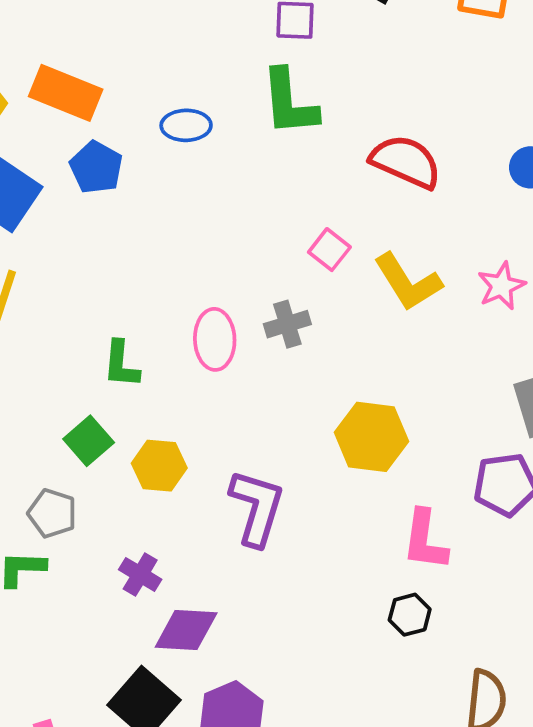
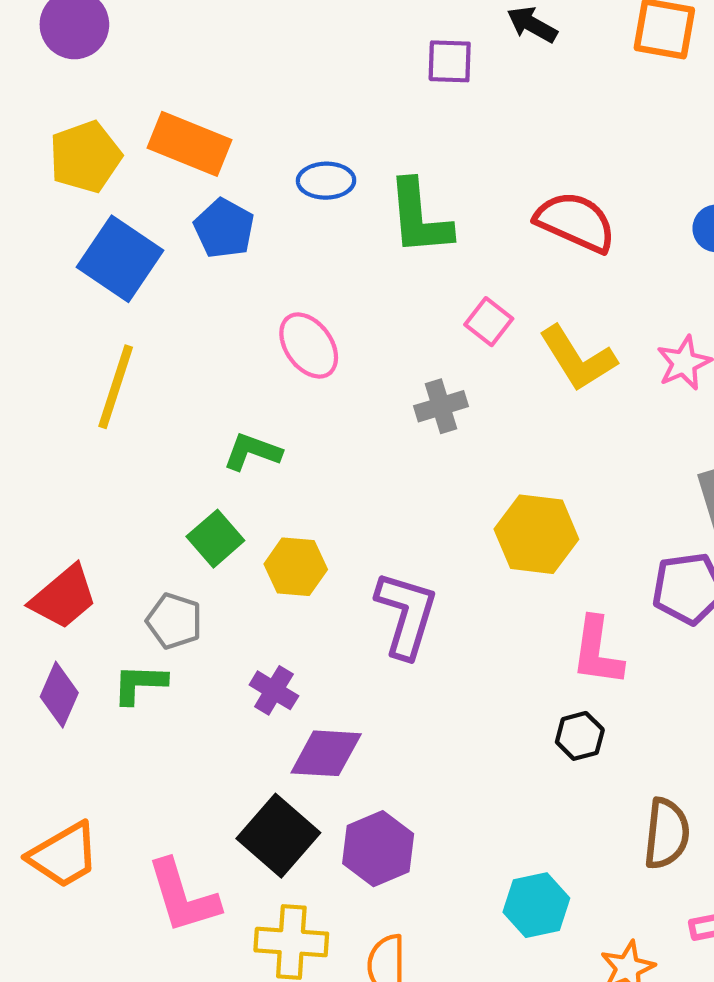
green L-shape: (289, 102) -> (419, 218), moved
pink ellipse: (215, 339) -> (309, 346), moved, turned -34
green L-shape: (121, 364) -> (252, 452), turned 105

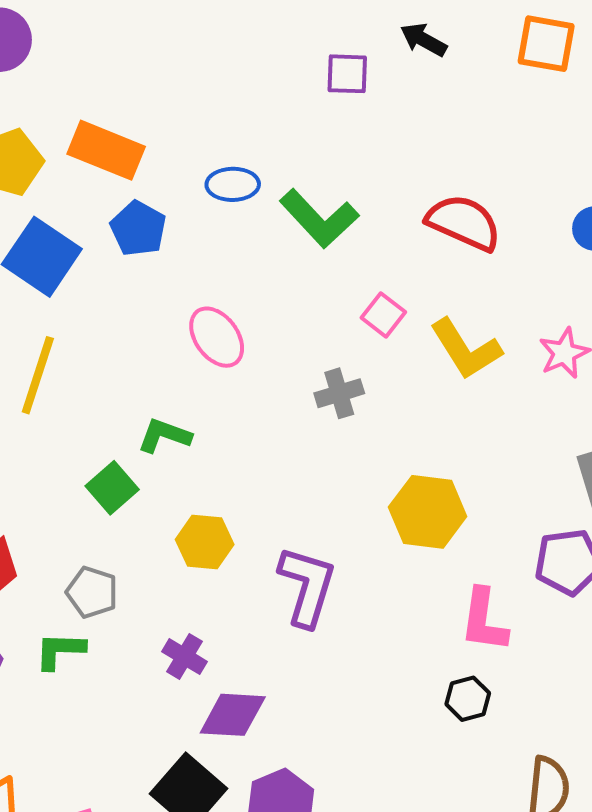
green L-shape: (419, 218) -> (319, 219), turned -38
green square: (215, 539) -> (112, 488), moved

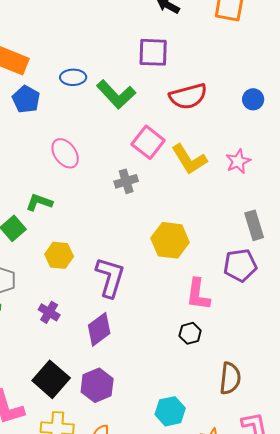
purple square: (347, 74) -> (153, 52), moved, size x1.4
red semicircle: (464, 223) -> (188, 96), turned 141
pink square: (383, 315) -> (148, 142), size x1.5
purple diamond: (233, 715) -> (99, 329), moved, turned -40

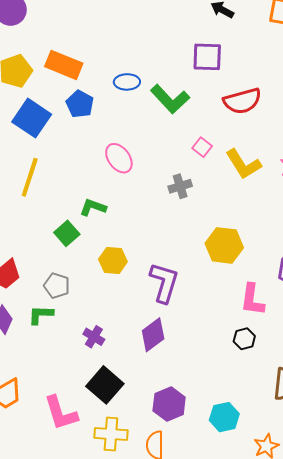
pink square: (148, 142) -> (202, 147), size x0.6
purple cross: (49, 312) -> (94, 337), moved
purple hexagon: (97, 385) -> (169, 404), moved

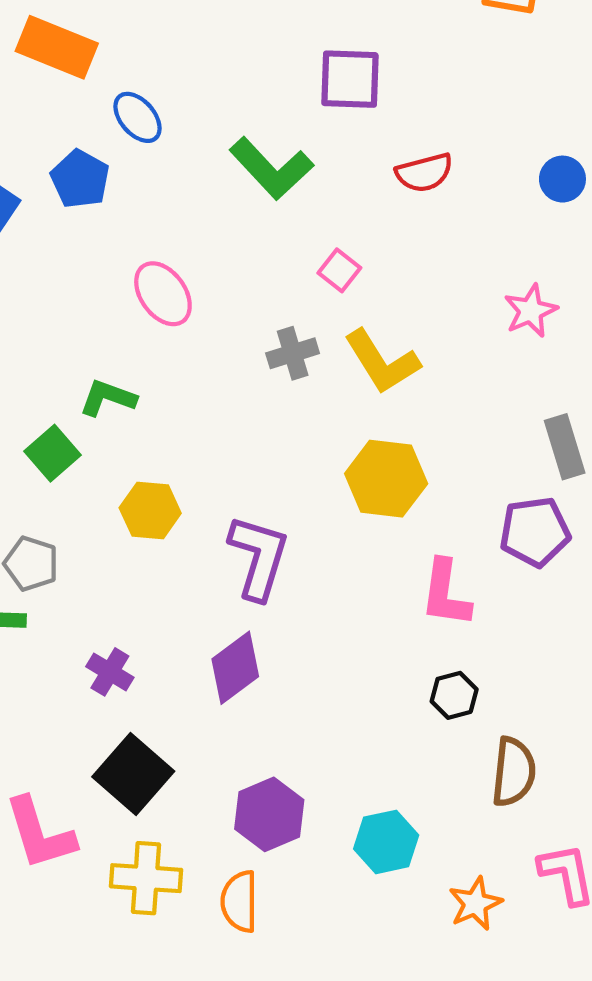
orange rectangle: (64, 65) -> (57, 47), moved
blue ellipse: (127, 82) -> (137, 117), moved, turned 50
red semicircle: (242, 101) -> (424, 173), size x0.7
yellow L-shape: (243, 164) -> (382, 362), moved
black hexagon: (244, 339) -> (454, 695), moved

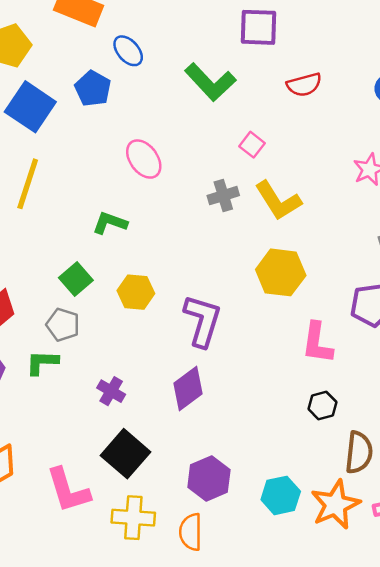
green square: (52, 453) -> (76, 279), moved
orange star: (475, 904) -> (335, 505), moved, size x1.5

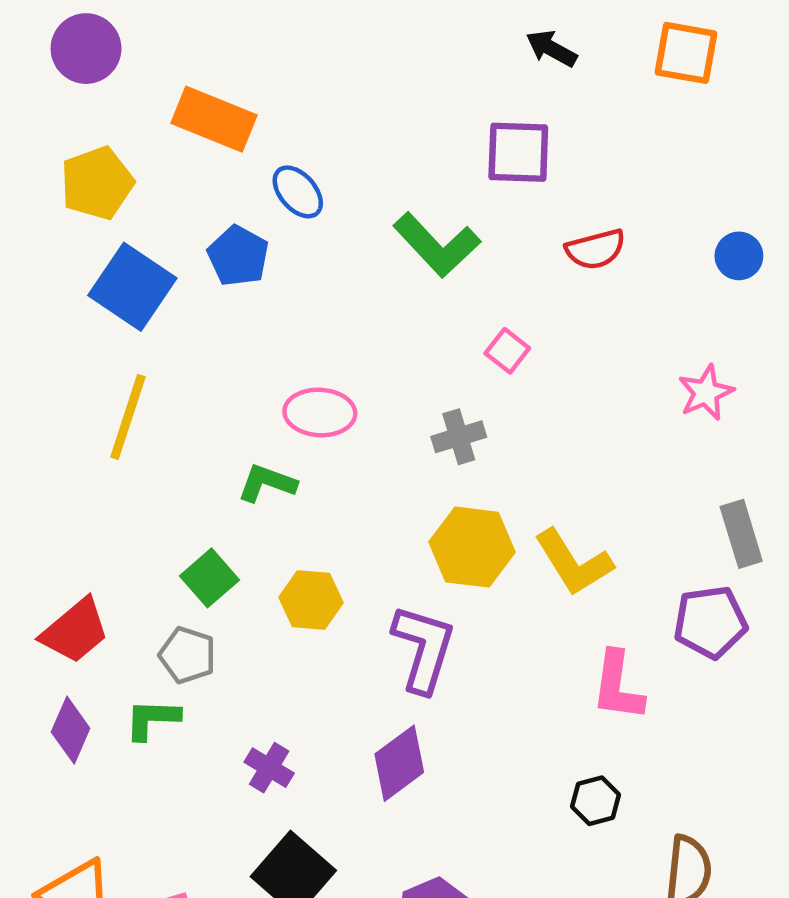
pink ellipse: (144, 159) -> (320, 412), moved, turned -51
yellow L-shape: (278, 201) -> (574, 562), moved
yellow hexagon: (281, 272) -> (472, 547), moved
black hexagon: (322, 405) -> (596, 801), moved

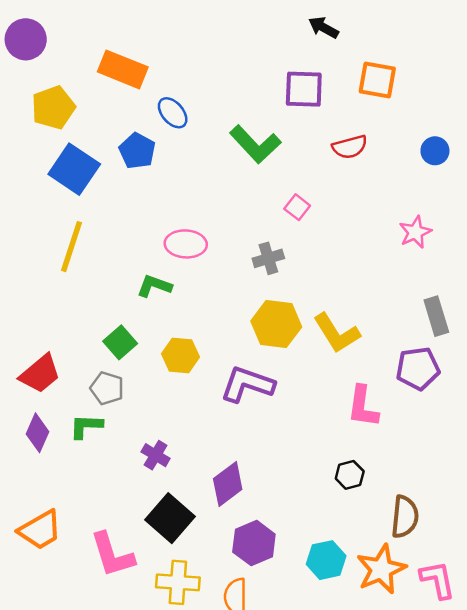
purple circle: (86, 49) -> (26, 39), moved
orange square: (686, 53) -> (377, 80), moved
purple L-shape: (424, 649) -> (247, 384), turned -88
purple diamond: (399, 763) -> (228, 484), moved

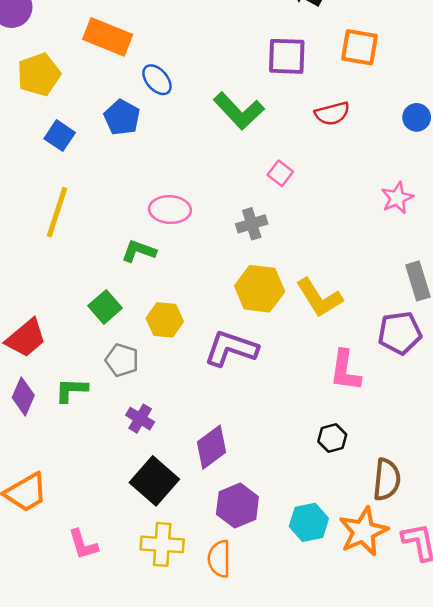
blue square: (74, 169) -> (60, 136), size x0.6
gray pentagon: (107, 388) -> (122, 360), moved
pink L-shape: (112, 555) -> (83, 544), moved, size x0.7

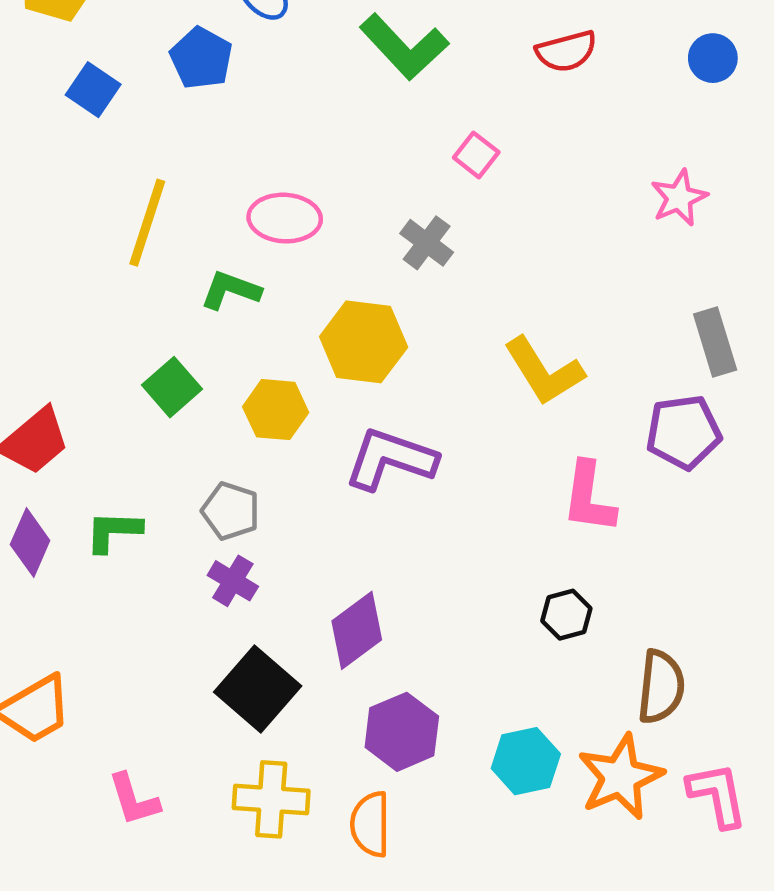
yellow line: (57, 212) -> (147, 223), moved
gray cross: (252, 224) -> (427, 243), turned -36
yellow hexagon: (260, 289) -> (364, 342), moved
gray pentagon: (122, 360) -> (231, 511), moved

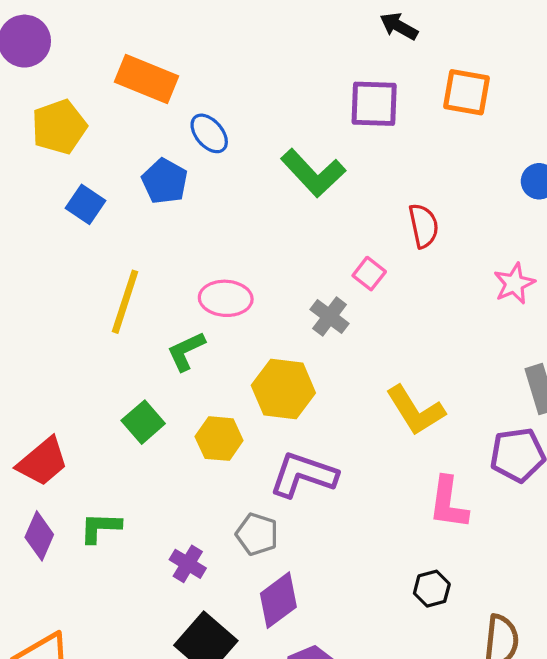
red semicircle: (566, 51) -> (424, 226), moved, turned -87
pink square: (476, 155) -> (369, 274), moved
green L-shape: (231, 290) -> (186, 351), turned -45
gray pentagon: (231, 511) -> (257, 534), moved

